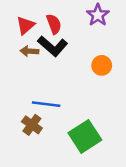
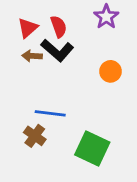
green square: (85, 136) -> (92, 148), turned -32

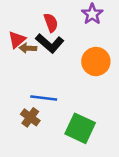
red triangle: (28, 28) -> (17, 40), moved
orange circle: (110, 71) -> (96, 61), size x1.5

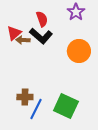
blue line: (44, 98) -> (36, 109), moved, turned -70
brown cross: (30, 117) -> (25, 97), turned -35

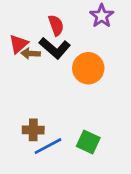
orange circle: (79, 51) -> (88, 68), moved
green square: (66, 106) -> (88, 142), size x0.7
blue line: (36, 109) -> (48, 146), turned 35

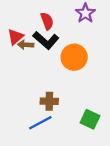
brown cross: (33, 130) -> (49, 101), moved
green square: (88, 142) -> (90, 119), moved

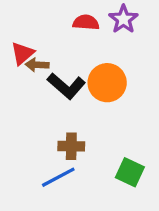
red semicircle: (47, 21) -> (86, 22), moved, turned -66
black L-shape: (46, 40) -> (66, 86), moved

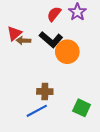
red semicircle: (86, 22) -> (54, 14), turned -56
black L-shape: (66, 86) -> (51, 39), moved

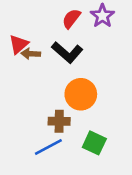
orange circle: (67, 52) -> (81, 94), moved
green square: (82, 108) -> (94, 143), moved

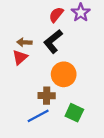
red triangle: (19, 44) -> (20, 57), moved
black L-shape: (67, 52) -> (53, 41), turned 100

